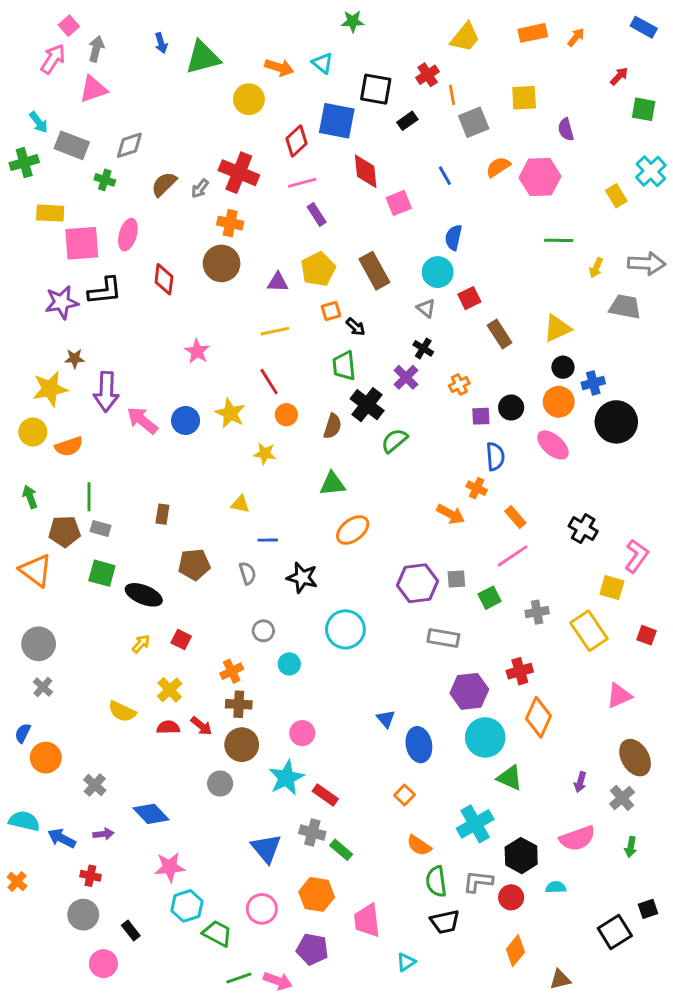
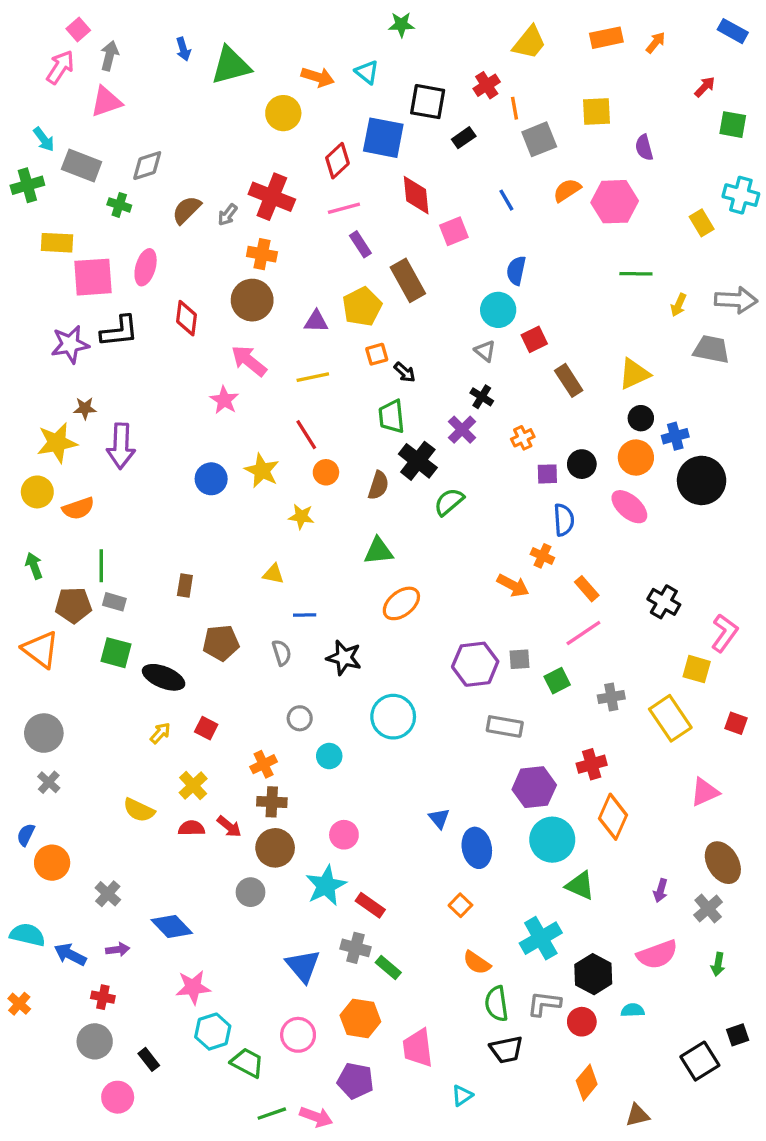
cyan cross: (651, 171) -> (741, 195), turned -32
brown rectangle: (374, 271) -> (408, 280), moved
pink arrow: (142, 420) -> (249, 361), moved

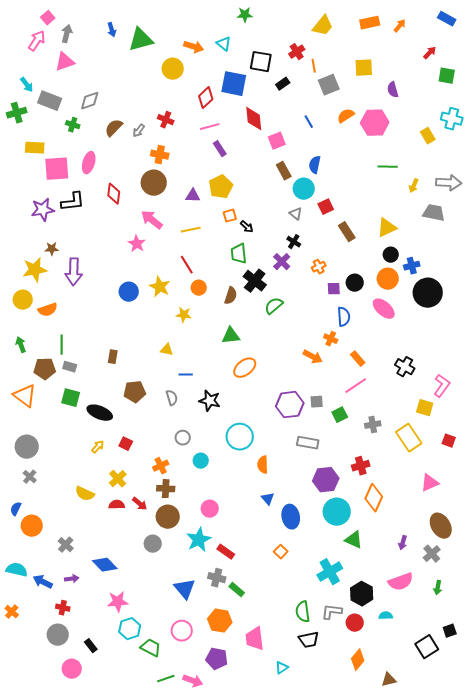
red cross: (272, 197) -> (166, 120), size x0.6
brown rectangle: (408, 280) -> (284, 171), moved, size x0.7
orange semicircle: (477, 963) -> (263, 465), moved, turned 54

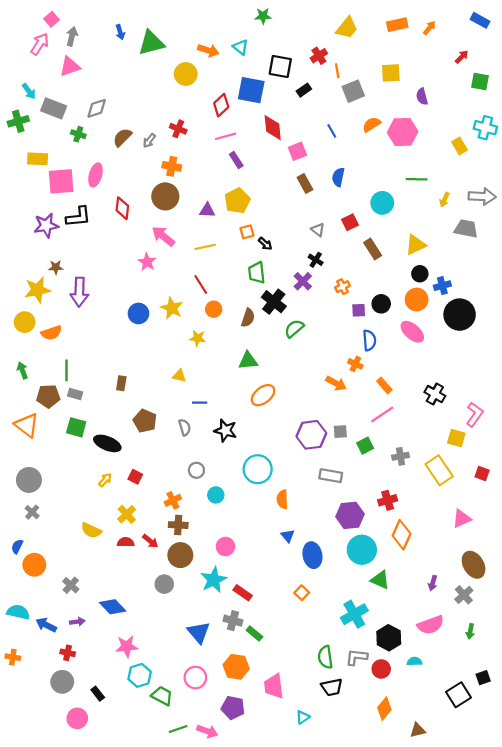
cyan circle: (304, 189) -> (382, 203), moved
brown pentagon: (135, 392) -> (145, 421), turned 30
orange cross: (12, 612) -> (13, 657), turned -32

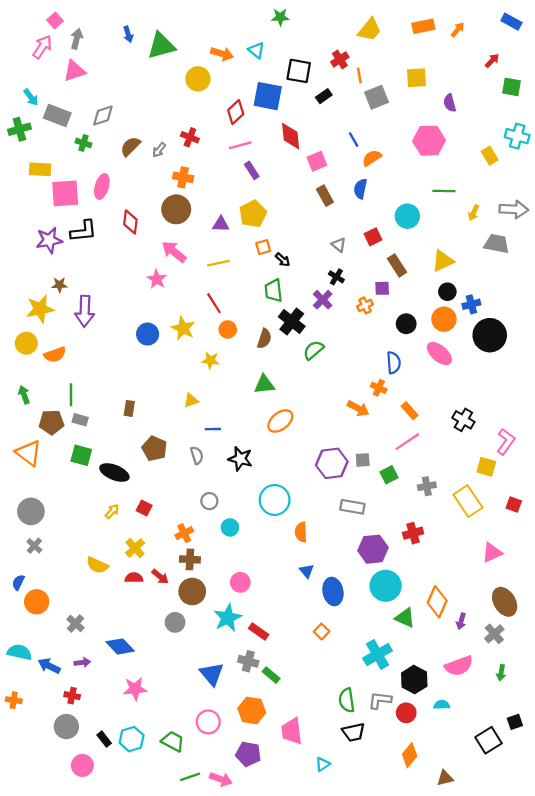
orange semicircle: (372, 124) -> (372, 158), moved
purple square: (359, 310) -> (382, 288), moved
yellow triangle: (179, 376) -> (191, 400), turned -32
orange diamond: (402, 535) -> (437, 602), moved
cyan hexagon: (140, 675) -> (132, 739), moved

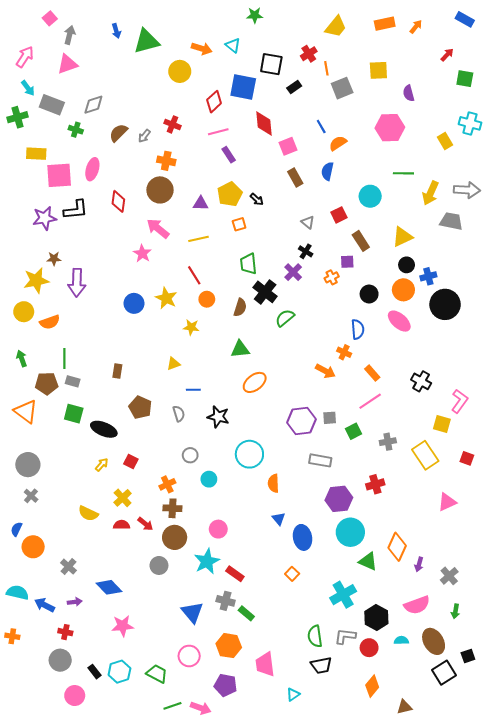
pink arrow: (42, 47) -> (25, 57), moved
yellow arrow: (474, 213) -> (430, 193), size x1.6
black arrow: (283, 260) -> (257, 199), moved
brown ellipse: (505, 602) -> (434, 641), moved

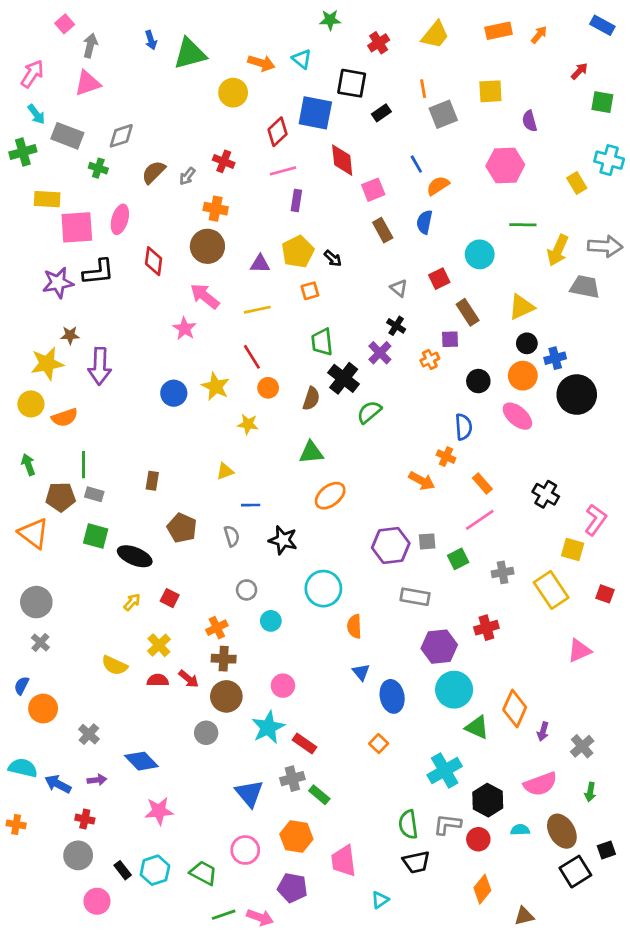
red cross: (309, 54) -> (379, 43), moved
purple rectangle: (229, 155) -> (296, 200), turned 42
gray cross: (226, 601) -> (292, 779), turned -30

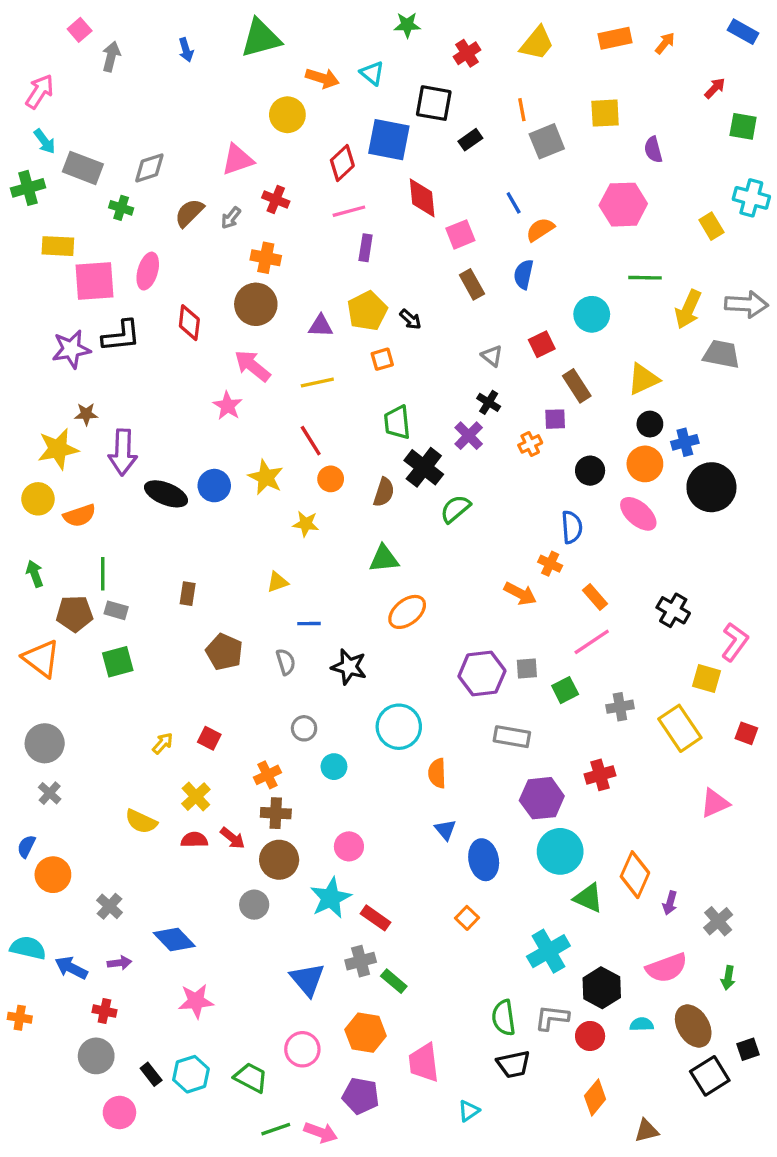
green triangle: (190, 54) -> (261, 38), moved
pink triangle: (88, 83) -> (238, 160), moved
green square: (96, 536) -> (118, 662), turned -30
black ellipse: (135, 556) -> (166, 494), moved

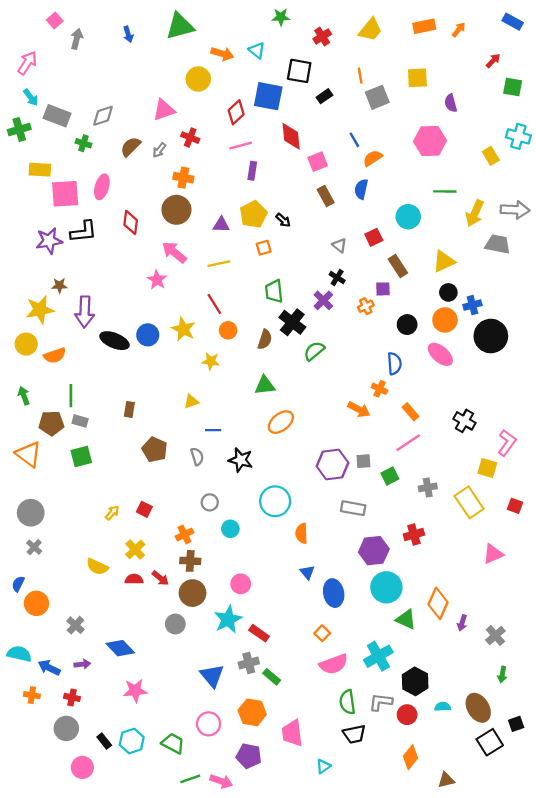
pink semicircle: (667, 968) -> (334, 664), moved
orange cross: (20, 1018) -> (32, 695), moved

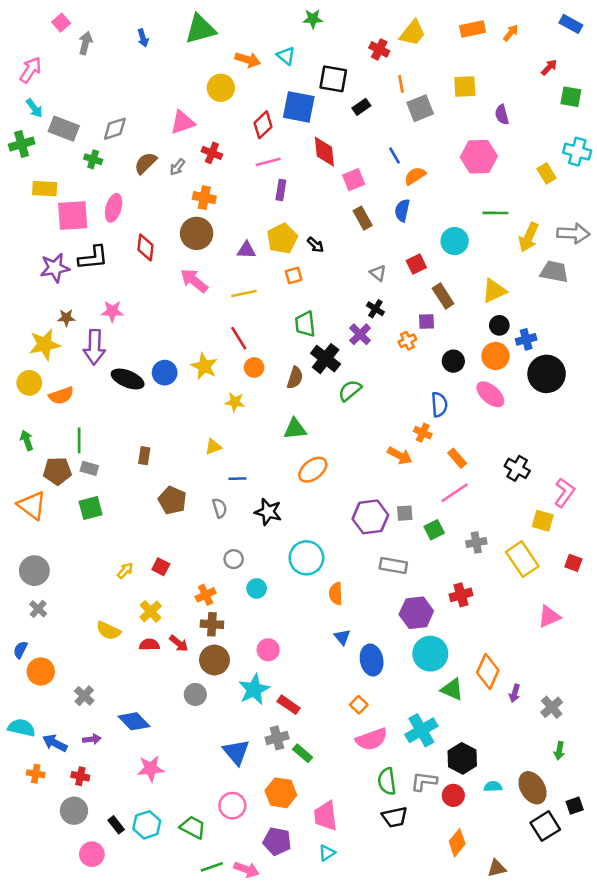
red cross: (322, 37) -> (379, 49), moved, turned -30
pink star: (157, 280) -> (112, 311), moved, turned -30
cyan triangle: (323, 766) -> (327, 853), moved

